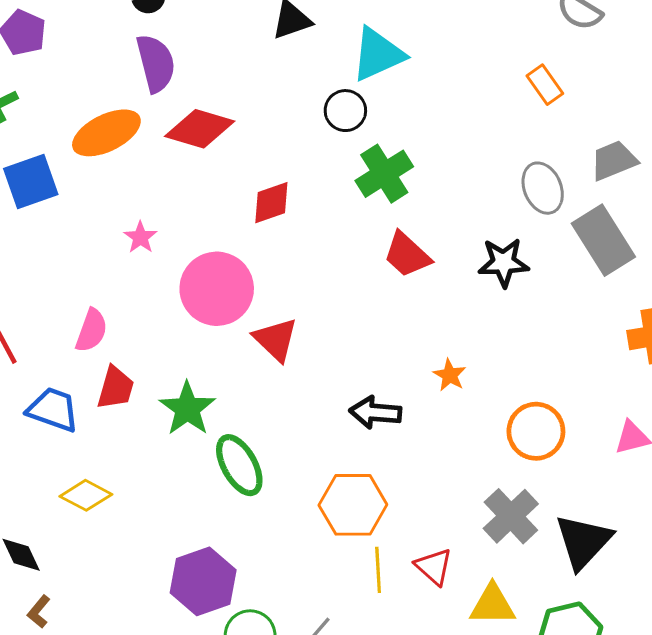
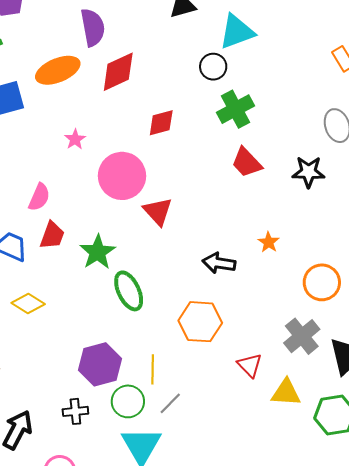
red diamond: (200, 129) -> (118, 72), turned -45
yellow line: (378, 570) -> (153, 369), moved

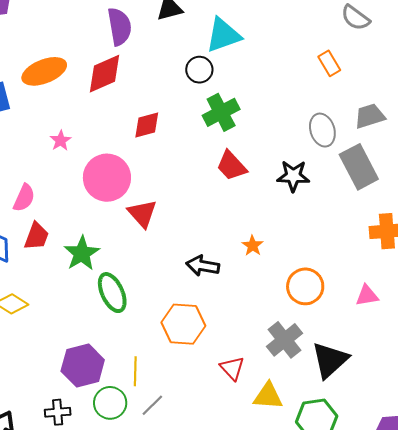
purple semicircle: (93, 27) -> (120, 27), moved

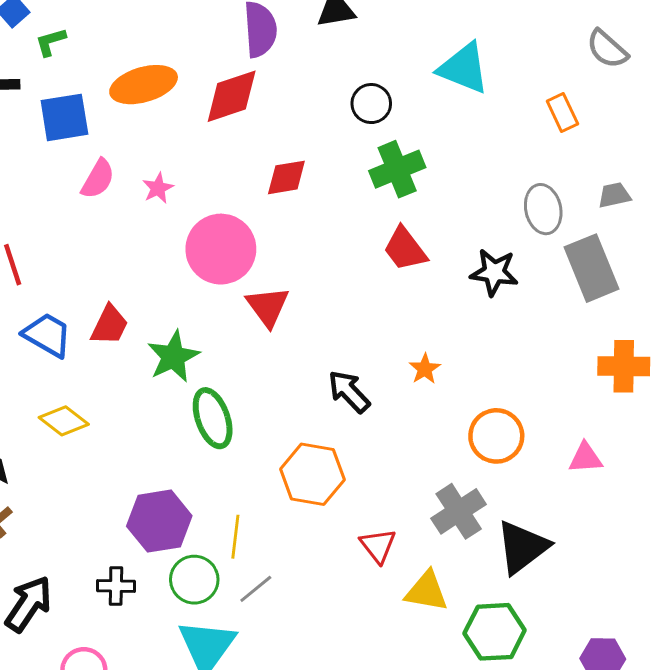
cyan triangle: (223, 35) -> (464, 68), moved, turned 36
gray trapezoid: (370, 116) -> (614, 195), size x0.7
pink semicircle: (24, 198) -> (98, 179), moved
black arrow: (203, 266) -> (349, 392), turned 32

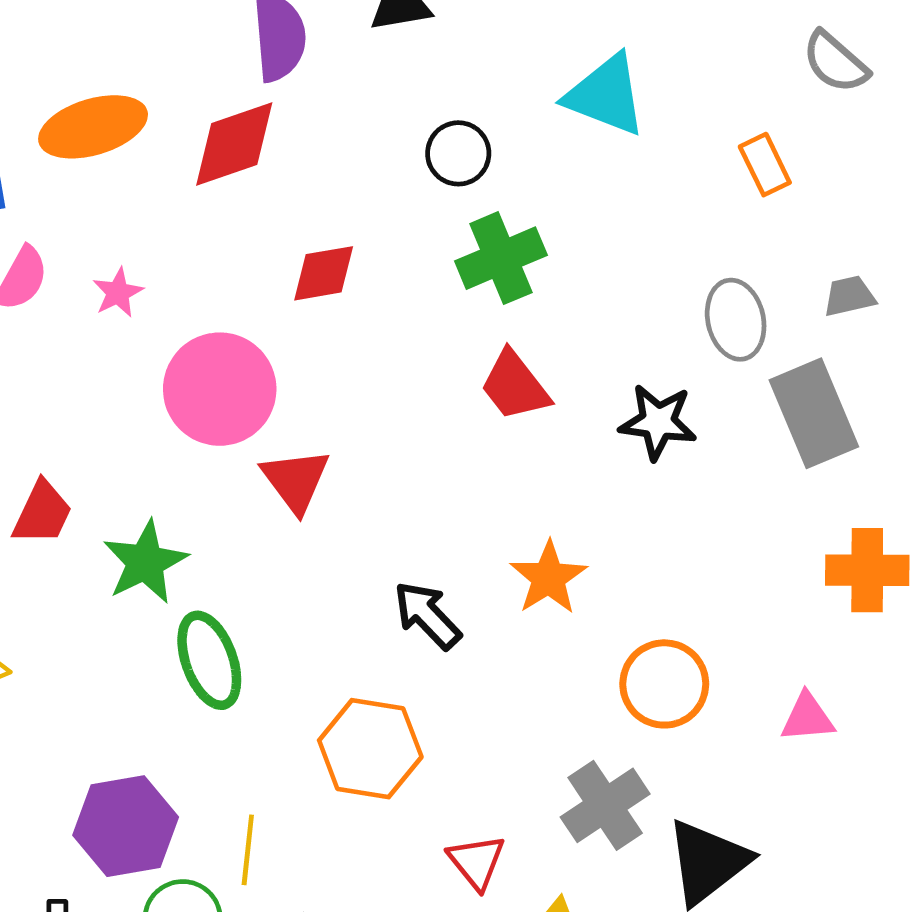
orange star: (425, 369) -> (548, 578), size x1.5

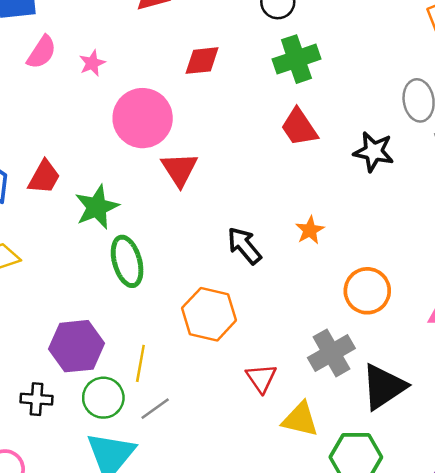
orange star: (548, 578) -> (310, 230), size x0.7

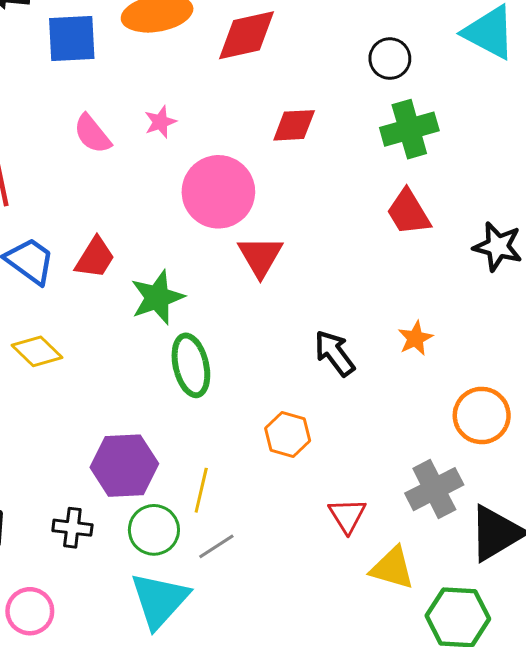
pink semicircle: (42, 52) -> (92, 134), moved, turned 105
orange hexagon: (209, 314) -> (288, 435), size x0.7

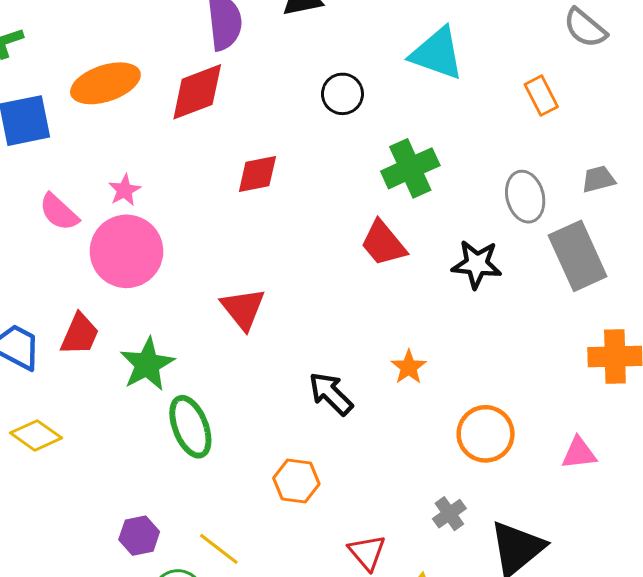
green cross: (409, 129) -> (410, 168), moved
pink circle: (218, 192) -> (126, 251), moved
purple hexagon: (124, 466) -> (139, 536), size x0.6
gray cross: (434, 489) -> (449, 514), size x0.6
yellow line: (201, 490) -> (219, 549), turned -57

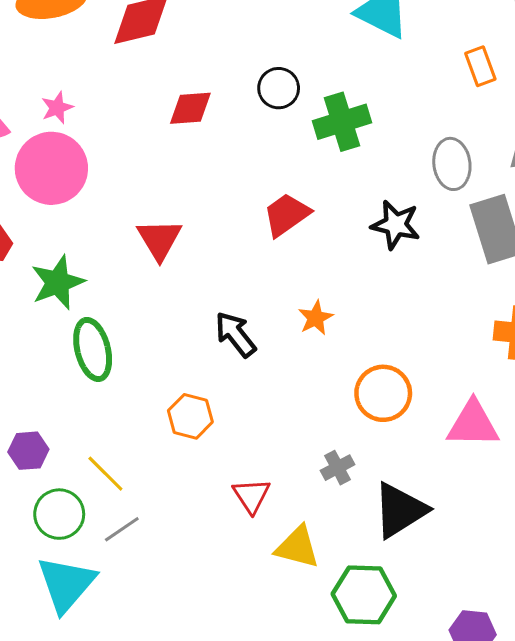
black circle: (342, 94) -> (279, 88), moved
red trapezoid: (383, 243) -> (286, 215), moved, turned 87
pink triangle: (579, 453) -> (473, 424), size x1.5

